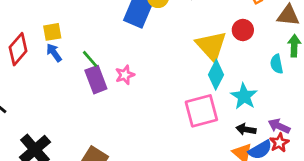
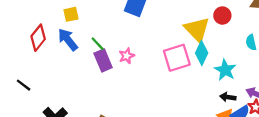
yellow square: (52, 32) -> (71, 14), moved
blue arrow: (54, 53) -> (68, 40), size x1.5
pink square: (201, 111) -> (177, 58), moved

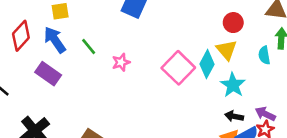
yellow triangle: (197, 29) -> (227, 50), moved, size x0.7
pink square: (177, 58) -> (178, 68), turned -32
purple rectangle: (103, 60) -> (48, 74), moved, turned -35

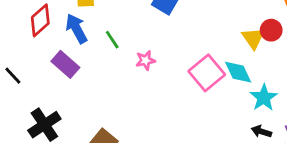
yellow triangle: (227, 50) -> (253, 38), moved
cyan diamond: (207, 64) -> (238, 72), turned -60

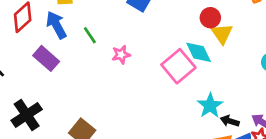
red circle: (271, 30) -> (210, 18), moved
cyan diamond: (238, 72) -> (199, 52), moved
cyan star: (264, 98) -> (210, 106), moved

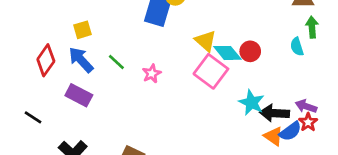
red circle: (210, 18) -> (250, 51), moved
yellow triangle: (222, 34) -> (206, 41), moved
black arrow: (230, 121) -> (274, 113), size x1.5

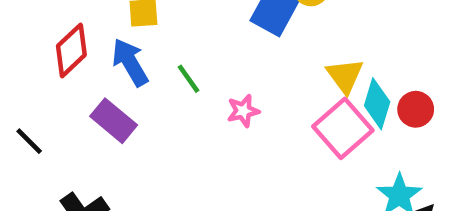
cyan diamond: (227, 53) -> (377, 104), turned 44

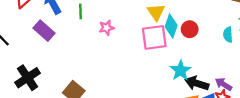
green line: (188, 79) -> (81, 11), turned 32
pink square: (343, 128) -> (154, 37), turned 32

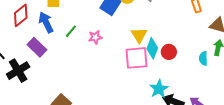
green line: (81, 11) -> (71, 31), turned 40
pink star: (106, 28) -> (95, 37), moved
black cross: (28, 78) -> (18, 71), moved

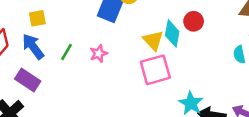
cyan diamond: (152, 48) -> (172, 33), moved
red circle: (169, 52) -> (194, 21), moved

